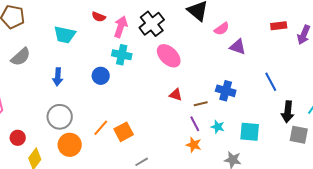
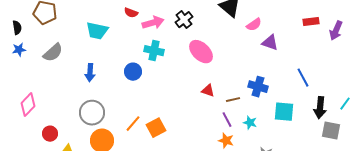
black cross: (152, 24) -> (184, 20), size x0.7
pink arrow: (121, 27) -> (153, 23), turned 55
cyan square: (250, 132) -> (284, 112), moved

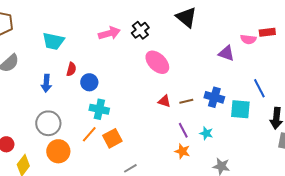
red semicircle: (131, 13) -> (71, 69), moved, turned -96
pink semicircle: (254, 25) -> (248, 39), moved, turned 42
cyan cross: (154, 51) -> (99, 109), moved
brown line: (233, 100) -> (186, 101), moved
cyan square: (284, 112) -> (240, 109), moved

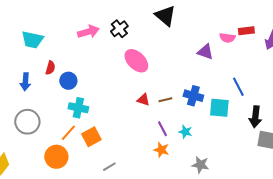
orange circle: (58, 151) -> (56, 157), moved

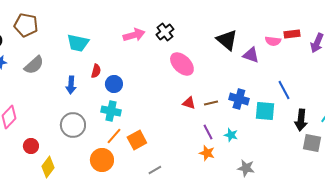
black triangle: (165, 16) -> (227, 40), moved
cyan cross: (78, 108) -> (111, 111), moved

